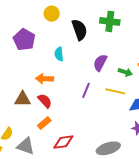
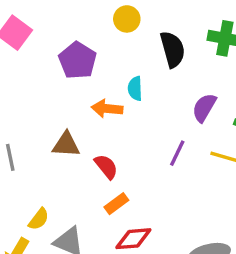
orange arrow: (45, 79) -> (107, 109), moved
brown triangle: (23, 99) -> (66, 145), moved
orange rectangle: (44, 123) -> (116, 204), moved

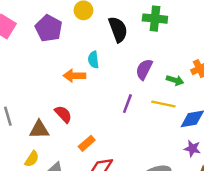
purple pentagon: (78, 60) -> (49, 28), moved
brown triangle: (66, 145) -> (39, 130), moved
red semicircle: (106, 167) -> (63, 114), moved

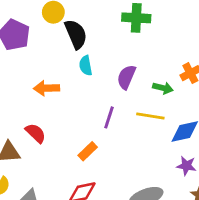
black semicircle: (118, 29) -> (76, 34), moved
cyan semicircle: (93, 60) -> (86, 65), moved
orange rectangle: (87, 143) -> (88, 151), moved

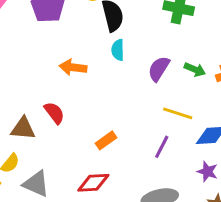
green arrow: (163, 88) -> (195, 69), moved
purple line: (109, 117) -> (162, 147), moved

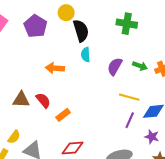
brown triangle: (23, 128) -> (21, 100), moved
orange rectangle: (106, 140) -> (63, 115), moved
purple line: (162, 147) -> (130, 120), moved

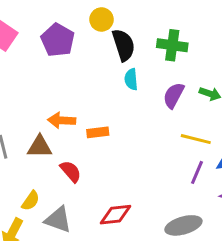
green cross: (127, 24) -> (172, 45), moved
orange arrow: (55, 68) -> (62, 120), moved
red semicircle: (43, 100) -> (71, 171), moved
orange rectangle: (63, 115) -> (98, 132), moved, turned 32

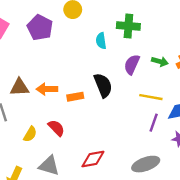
black semicircle: (124, 45) -> (103, 85), moved
cyan semicircle: (131, 79) -> (101, 41), moved
brown triangle: (40, 147) -> (19, 87), moved
yellow semicircle: (31, 201) -> (30, 134), moved

